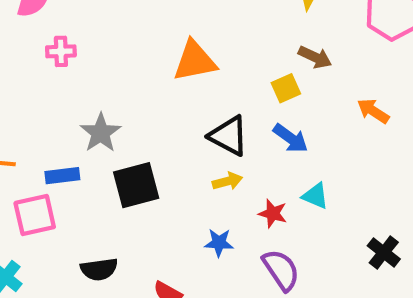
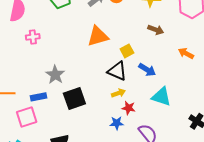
yellow square: (286, 88) -> (127, 51), moved
cyan triangle: (315, 196) -> (161, 97), size x1.5
red star: (273, 213) -> (129, 108), moved

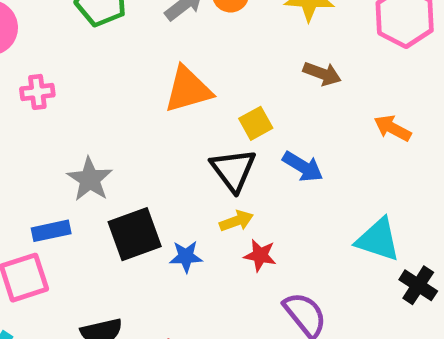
black triangle: (117, 71) -> (233, 170), turned 30
cyan triangle: (161, 97) -> (378, 240), moved
blue star: (117, 123) -> (186, 257), moved

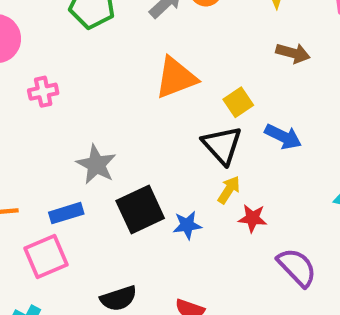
yellow arrow: (236, 221) -> (229, 190), turned -32

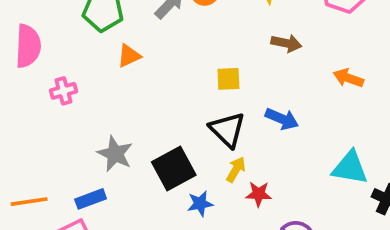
orange triangle: (176, 78) -> (129, 56), moved, size x0.6
yellow square: (238, 102) -> (228, 79), moved, turned 35
black square: (140, 209) -> (174, 168), moved

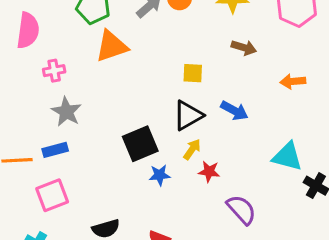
orange triangle: (129, 56) -> (111, 46), size x1.6
orange arrow: (348, 78) -> (293, 81), turned -30
black triangle: (227, 130) -> (188, 115), turned 40
gray star: (115, 154) -> (66, 112), moved
blue rectangle: (91, 199) -> (55, 150), moved

